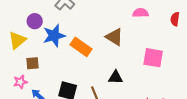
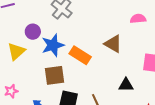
brown square: (33, 63) -> (55, 75), moved, size x1.5
black triangle: (116, 77) -> (126, 85), moved
pink star: (20, 82) -> (11, 91), moved

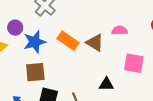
pink semicircle: (138, 19) -> (120, 30), moved
orange rectangle: (80, 55) -> (68, 41), moved

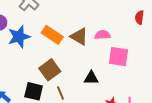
pink semicircle: (120, 30) -> (103, 35), moved
brown square: (35, 72) -> (50, 70), moved, turned -30

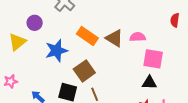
blue star: (19, 37) -> (56, 51), moved
black triangle: (91, 78) -> (149, 83), moved

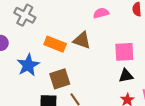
pink semicircle: (138, 37) -> (101, 13), moved
brown square: (84, 71) -> (60, 79), turned 30

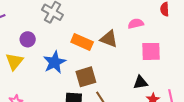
pink semicircle: (101, 13) -> (136, 24), moved
black triangle: (126, 76) -> (140, 82), moved

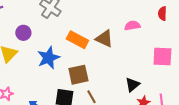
pink square: (151, 51) -> (162, 57), moved
black triangle: (140, 82) -> (132, 85), turned -35

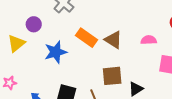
pink semicircle: (132, 26) -> (149, 40), moved
brown square: (78, 75) -> (112, 76), moved

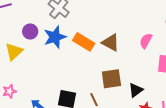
pink semicircle: (149, 40) -> (146, 41), turned -56
blue star: (56, 52) -> (55, 37), moved

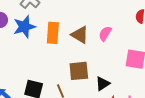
pink semicircle: (146, 41) -> (105, 34), moved
orange rectangle: (84, 42) -> (53, 33), turned 60

